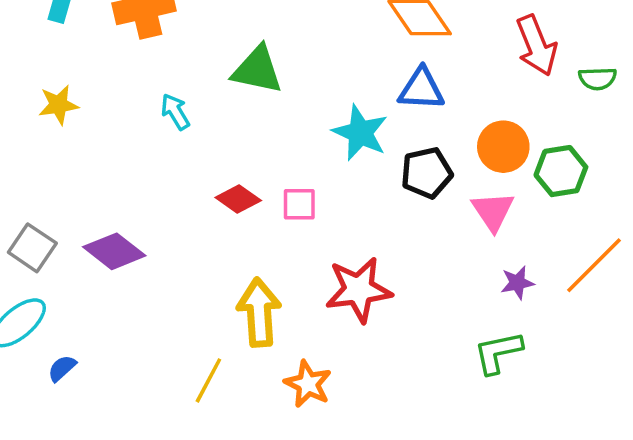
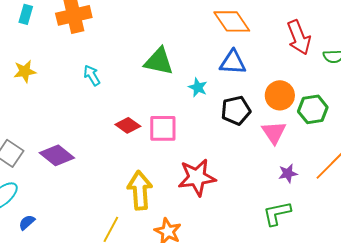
green triangle: (257, 70) -> (159, 61), moved
cyan star: (360, 133) -> (198, 87), size x0.6
pink square: (299, 204) -> (163, 128), size x1.4

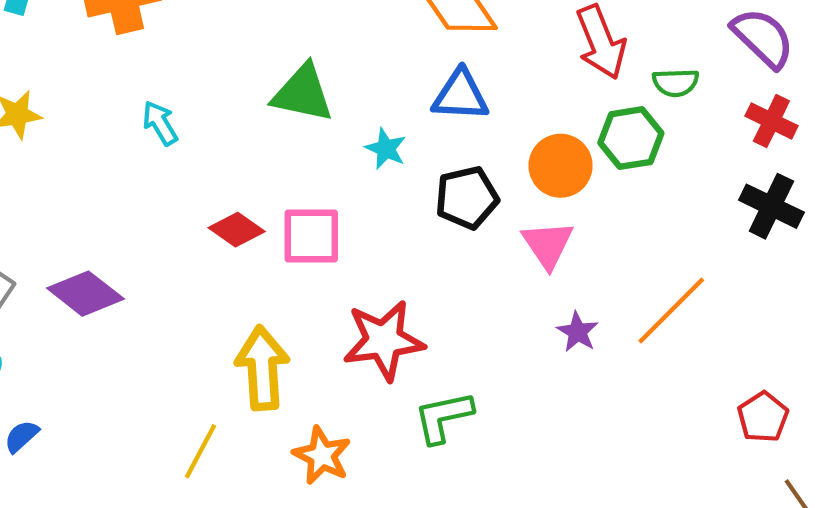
green hexagon: (313, 109) -> (631, 138), moved
purple star: (288, 173) -> (578, 332), turned -30
green L-shape: (277, 213) -> (443, 417), moved

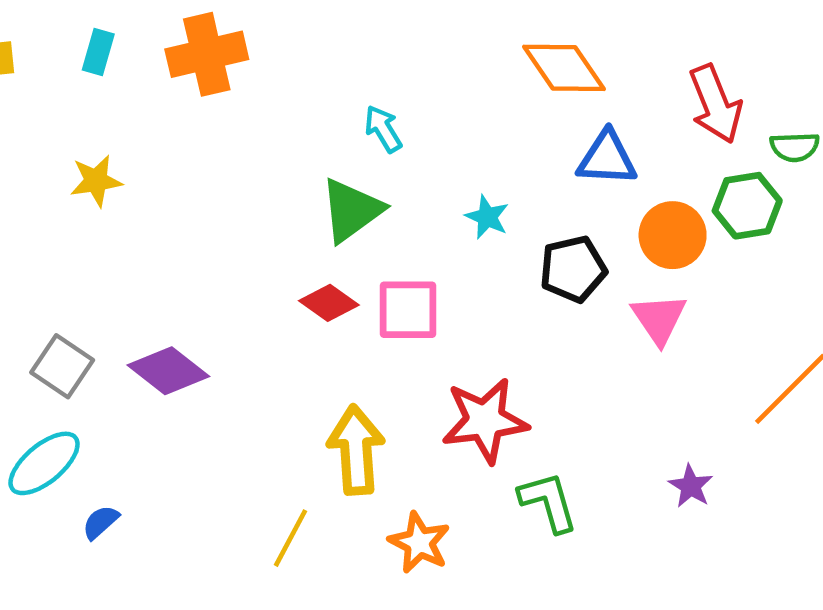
green triangle: (303, 93) -> (351, 210), moved, turned -48
blue triangle: (460, 95) -> (607, 158), moved
cyan arrow: (160, 123) -> (383, 129), moved
purple star: (578, 332) -> (691, 486), moved
green L-shape: (443, 417) -> (548, 502), turned 86

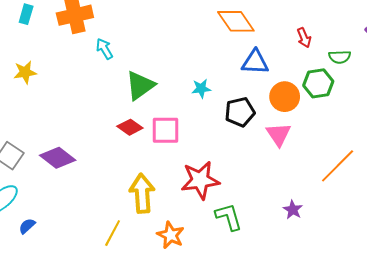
red arrow: (715, 104) -> (304, 38), size x0.6
cyan arrow: (383, 129) -> (104, 49), moved
cyan star: (487, 217) -> (201, 89), turned -30

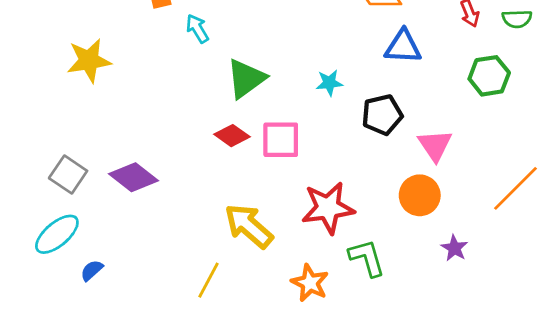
green semicircle: (340, 57) -> (517, 19), moved
yellow star: (25, 72) -> (89, 61), size x1.4
orange circle: (285, 97) -> (420, 195), moved
yellow arrow: (142, 193) -> (249, 226), turned -45
orange star: (171, 235) -> (310, 283), moved

